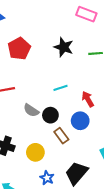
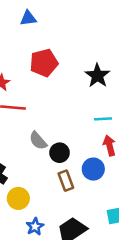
cyan line: (60, 88) -> (103, 119), moved
yellow circle: (35, 152) -> (18, 198), moved

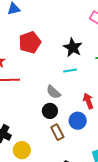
cyan line: (103, 119) -> (70, 70), moved
gray semicircle: (38, 141) -> (53, 92), moved

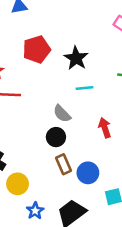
black star: (73, 48) -> (76, 58), moved
blue circle: (78, 121) -> (88, 173), moved

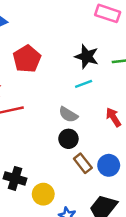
black star: (76, 58) -> (87, 57), moved

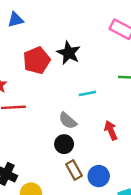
black star: (87, 57) -> (69, 53), moved

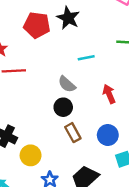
red pentagon: (37, 60) -> (37, 25), turned 30
blue circle: (99, 176) -> (108, 135), moved

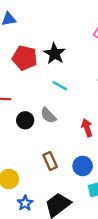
cyan line: (86, 58) -> (60, 86), moved, turned 35
black circle: (63, 107) -> (25, 120), moved

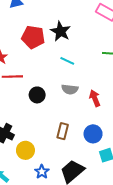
gray semicircle: (48, 115) -> (70, 89), moved, turned -35
brown rectangle: (50, 161) -> (63, 131), turned 42

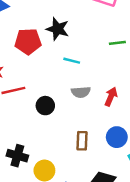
red arrow: (95, 98) -> (111, 97), turned 56

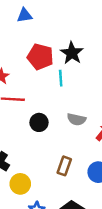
cyan line: (72, 61) -> (61, 78), moved, turned 56

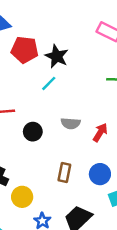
red pentagon: (40, 57) -> (25, 50), moved
cyan line: (61, 78) -> (49, 83), turned 56

